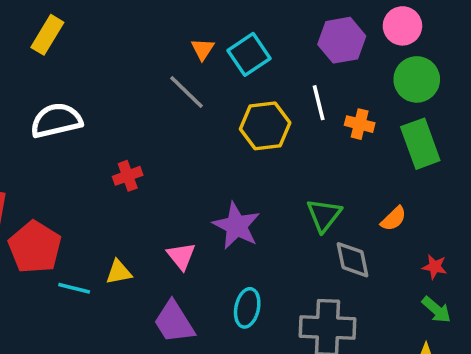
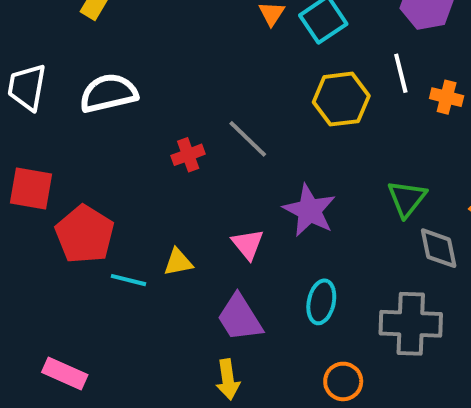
gray line: (187, 92) -> (248, 139), moved

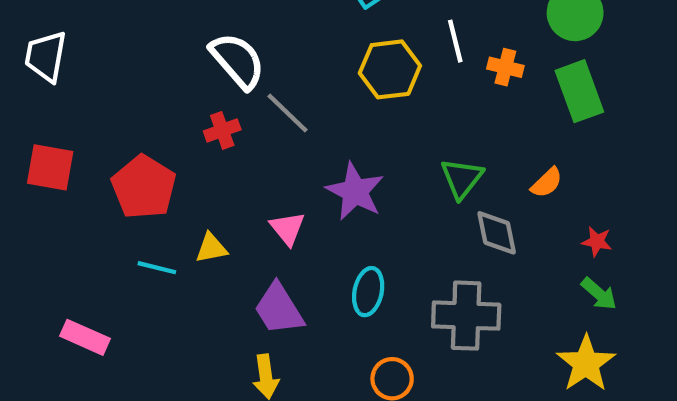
white semicircle: (109, 93) -> (237, 61), moved, turned 62
red pentagon: (85, 234) -> (144, 187), moved
pink rectangle: (65, 373) -> (85, 337), moved

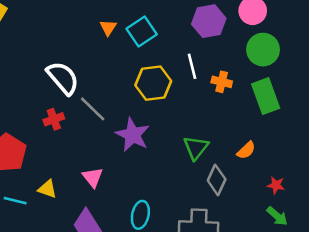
purple star: (355, 191) -> (133, 135), moved
gray diamond: (497, 233) -> (217, 180), turned 36
yellow triangle: (211, 248) -> (47, 189), turned 30

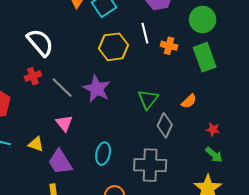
gray line: (93, 109) -> (62, 88), moved
yellow triangle: (47, 189) -> (36, 144), moved

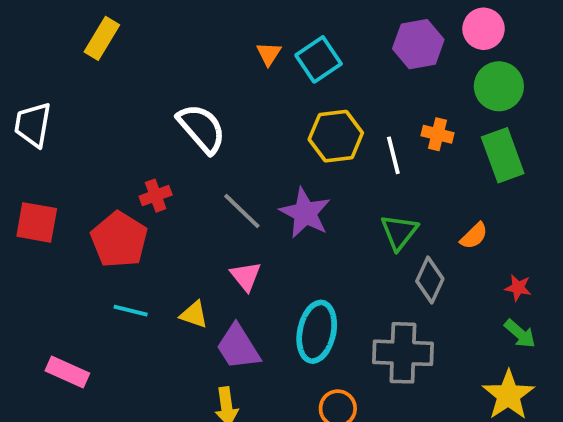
white line: (145, 33) -> (393, 155), moved
red cross: (33, 76) -> (156, 196), moved
cyan ellipse: (103, 154) -> (317, 332), size x1.4

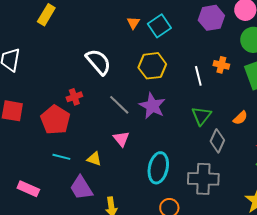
yellow hexagon: (336, 136) -> (152, 66), moved
purple trapezoid: (238, 347) -> (81, 188), moved

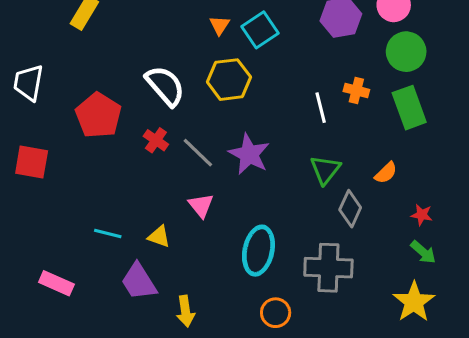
yellow hexagon: (152, 66) -> (229, 80), moved
red cross: (74, 97) -> (156, 140), moved, turned -35
red pentagon: (55, 120) -> (98, 115), moved

